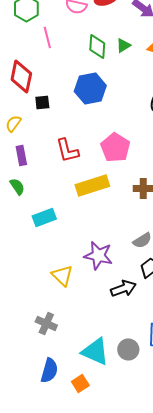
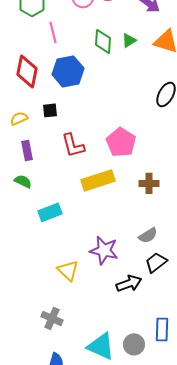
blue hexagon: (90, 88) -> (68, 71), moved
black square: (42, 102) -> (50, 110), moved
yellow semicircle: (13, 124) -> (19, 118), turned 30
green semicircle: (17, 186) -> (23, 181), turned -30

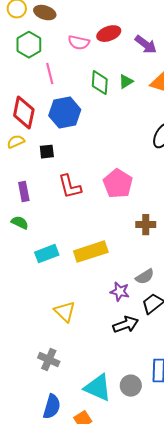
yellow semicircle: (19, 118) -> (16, 142), moved
yellow rectangle: (98, 180) -> (91, 252), moved
purple star: (104, 250) -> (120, 292), moved, size x0.7

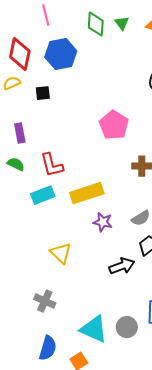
green triangle: (126, 82) -> (122, 23), turned -35
red L-shape: (70, 187) -> (52, 165), moved
purple star: (120, 292) -> (103, 222), moved

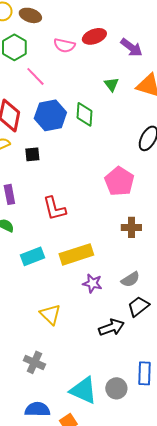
pink line: (46, 15) -> (35, 76), turned -30
green diamond: (96, 24) -> (84, 114), moved
pink pentagon: (114, 125) -> (119, 181), moved
red L-shape: (52, 165) -> (54, 208), moved
blue semicircle: (48, 348) -> (37, 409), turned -105

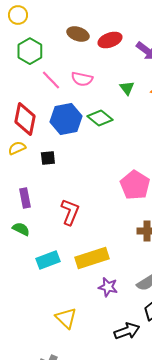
brown ellipse: (30, 15) -> (78, 34), moved
pink semicircle: (64, 45) -> (82, 79), moved
green diamond: (84, 114) -> (100, 118), turned -55
red L-shape: (54, 208) -> (70, 212), turned -144

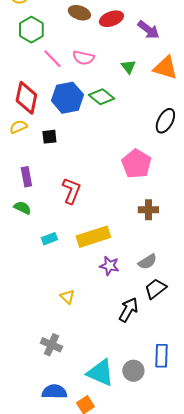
cyan rectangle: (48, 260) -> (49, 239), size x0.7
yellow triangle: (66, 318) -> (67, 297), size x0.7
black arrow: (127, 331) -> (128, 310), turned -40

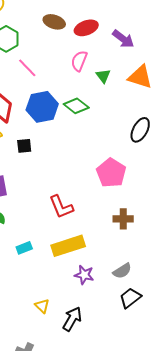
pink semicircle: (83, 58) -> (79, 61), moved, turned 100
red L-shape: (71, 191) -> (61, 207), moved, turned 136
black arrow: (128, 310) -> (72, 319), moved

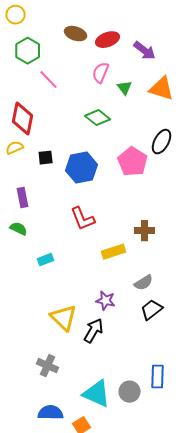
blue hexagon: (42, 107) -> (82, 168), moved
pink pentagon: (111, 173) -> (133, 162), moved
yellow rectangle: (68, 246) -> (114, 252), moved, size x0.7
purple star: (84, 275) -> (106, 301), moved
yellow triangle: (42, 306) -> (64, 318), size x1.8

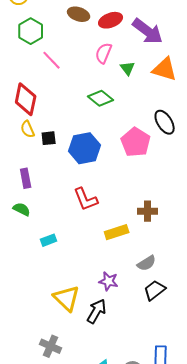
purple arrow: (145, 51) -> (148, 31), size x1.4
black ellipse: (162, 142) -> (165, 122), turned -60
yellow semicircle: (15, 148) -> (28, 129), moved, turned -90

